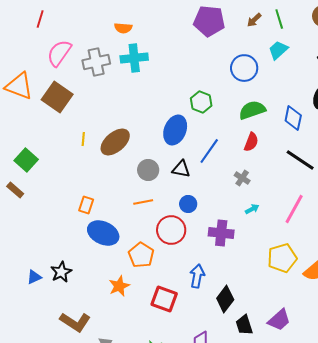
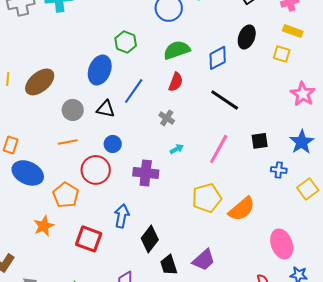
blue diamond: (293, 118) -> (218, 58), turned 50

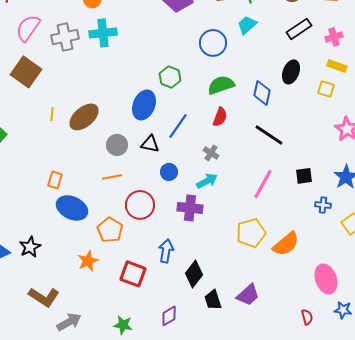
blue diamond: (218, 58) -> (262, 93), turned -50
blue circle: (113, 144) -> (169, 172), moved
cyan arrow: (177, 149) -> (207, 181), moved, size x1.5

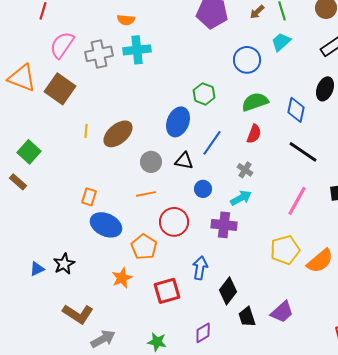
red square: (133, 274) -> (167, 291), turned -36

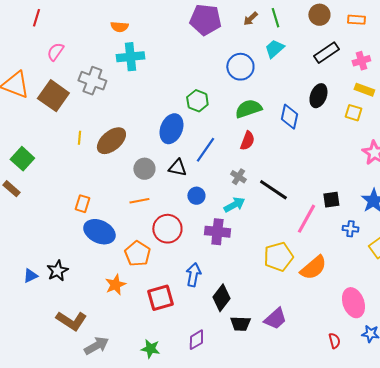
pink semicircle: (62, 45) -> (55, 52), size x0.7
gray cross: (99, 54) -> (92, 81), moved, turned 32
black line: (303, 152) -> (273, 190), moved
pink line: (297, 201) -> (306, 219), moved
black trapezoid: (247, 317) -> (240, 324), turned -70

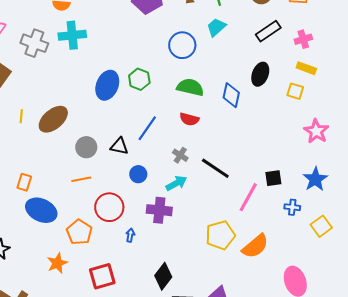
gray cross: (92, 81) -> (34, 43), moved
green semicircle: (248, 109) -> (190, 87), turned 32
blue ellipse: (171, 129) -> (107, 85), moved
red semicircle: (247, 141) -> (189, 119), turned 84
blue arrow: (193, 275) -> (130, 235), moved, size x0.6

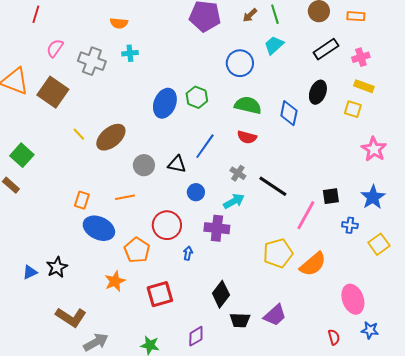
cyan cross: (72, 35) -> (130, 53), size x0.6
yellow line: (21, 116) -> (79, 134), turned -48
orange line: (81, 179) -> (125, 197), moved

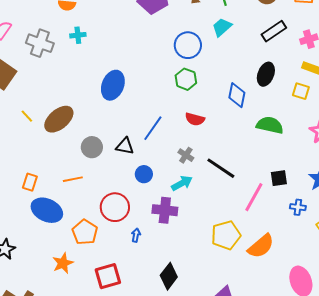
green hexagon: (197, 97) -> (186, 79), moved
green semicircle: (248, 105) -> (270, 125), moved

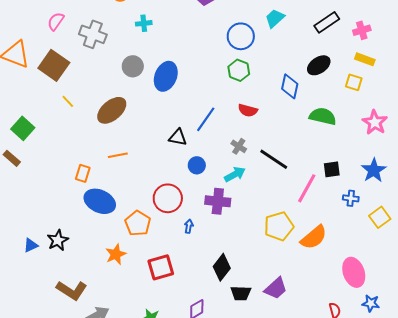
cyan cross: (78, 35) -> (144, 23), moved
black ellipse: (266, 74) -> (319, 65), turned 35
yellow line: (27, 116) -> (68, 101), moved
gray circle: (92, 147) -> (133, 66), moved
orange line: (73, 179) -> (118, 155), moved

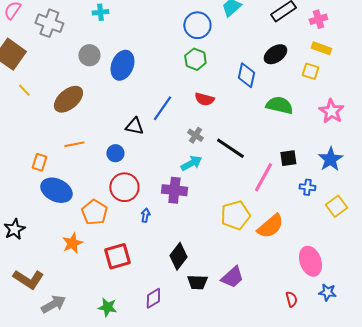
blue circle: (197, 165) -> (115, 153), moved

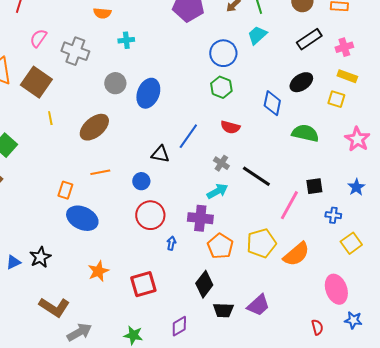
yellow line: (24, 90) -> (50, 118), turned 32
blue star: (330, 159) -> (356, 187), size x0.7
yellow square: (336, 206) -> (351, 243), moved
orange pentagon: (94, 212) -> (220, 246), moved

